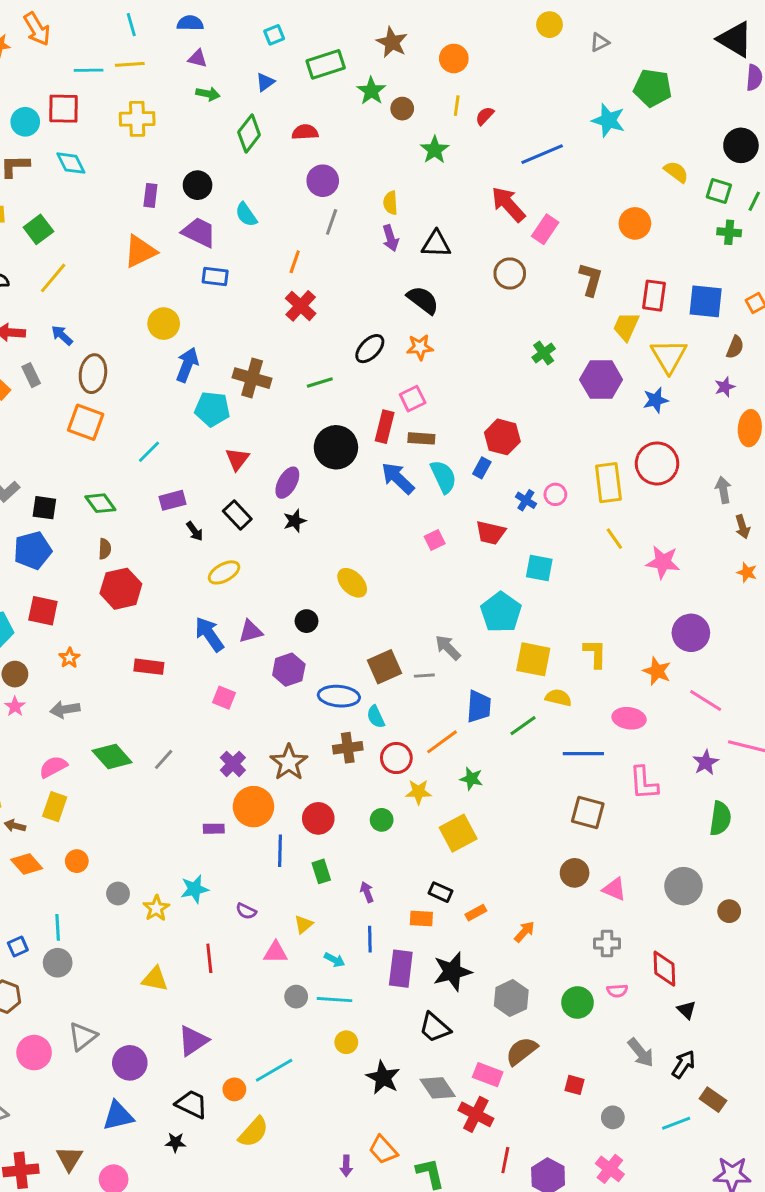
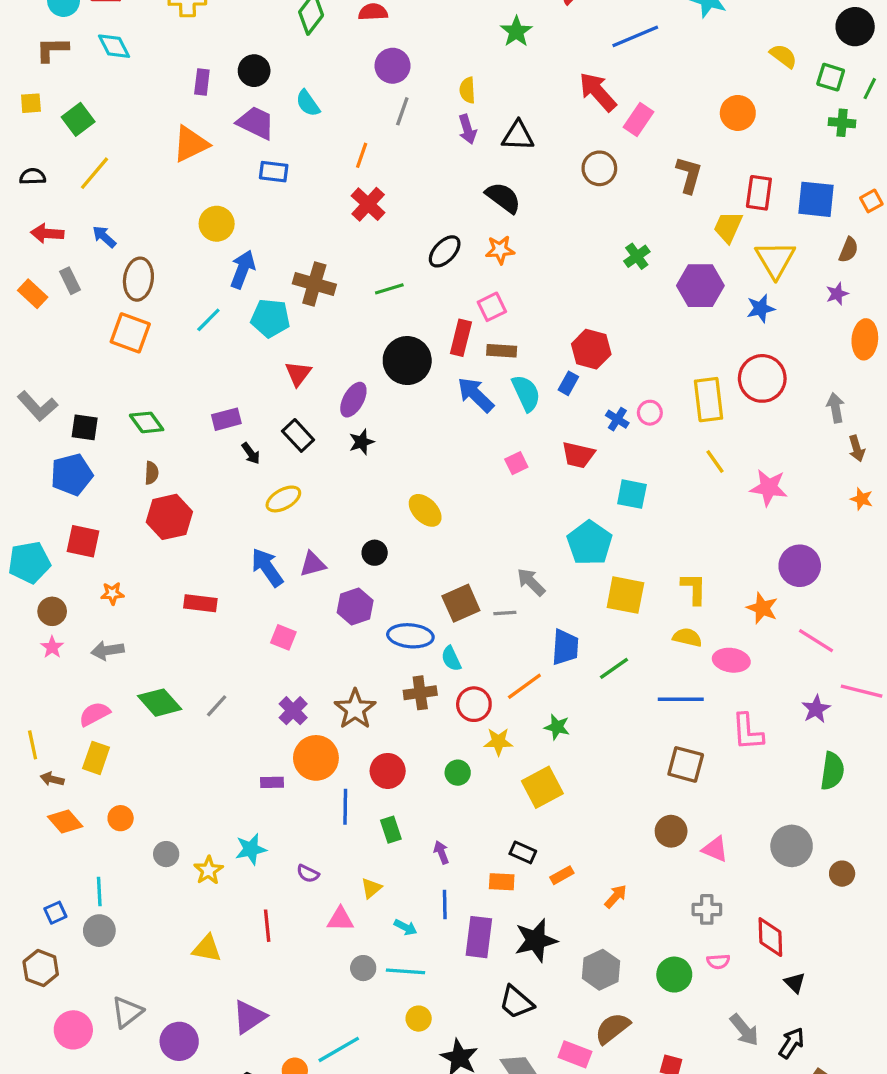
cyan line: (149, 452) -> (208, 320), moved
orange star: (69, 658) -> (112, 593), turned 30
yellow semicircle: (558, 698) -> (687, 637), moved

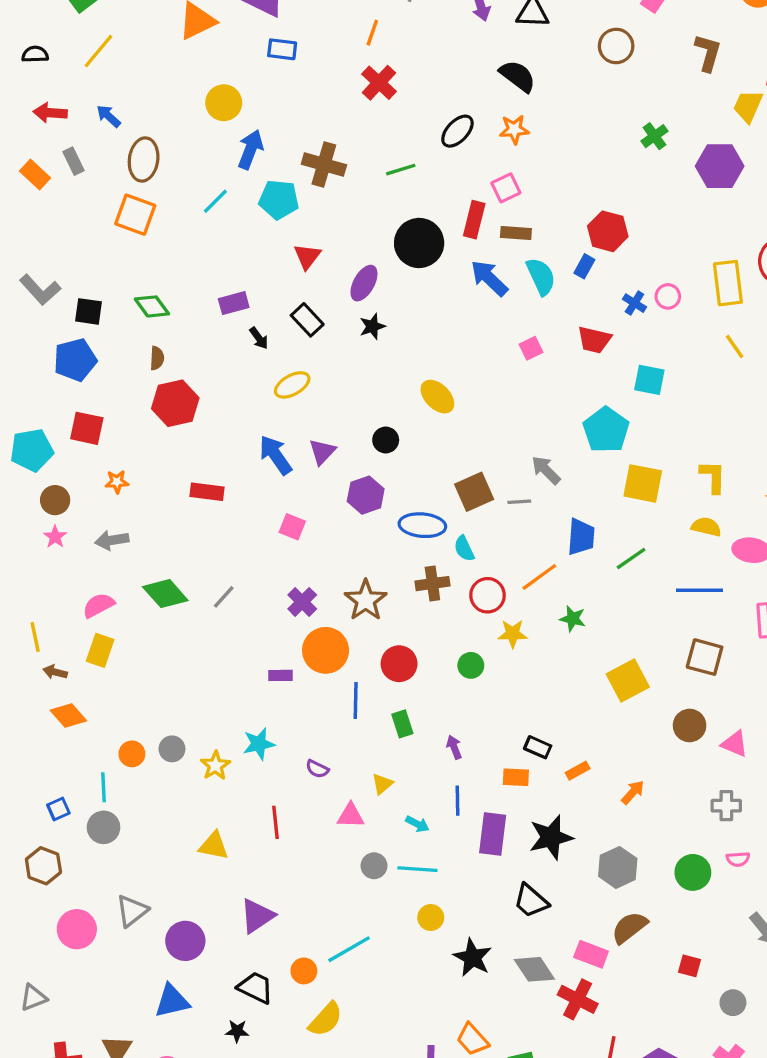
purple triangle: (313, 564) -> (322, 452), turned -32
yellow square: (542, 787) -> (628, 680), moved
orange circle: (121, 818) -> (132, 754), moved

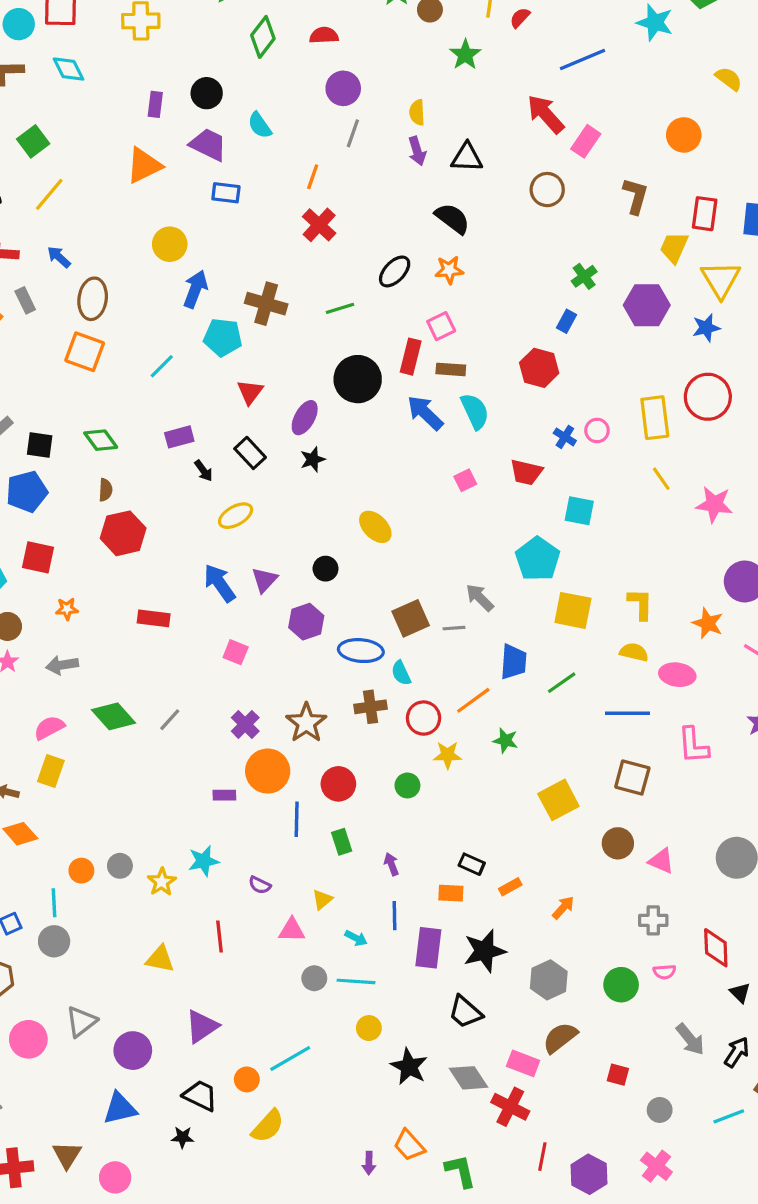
cyan line: (215, 201) -> (162, 366), moved
blue rectangle: (584, 266) -> (566, 321), moved

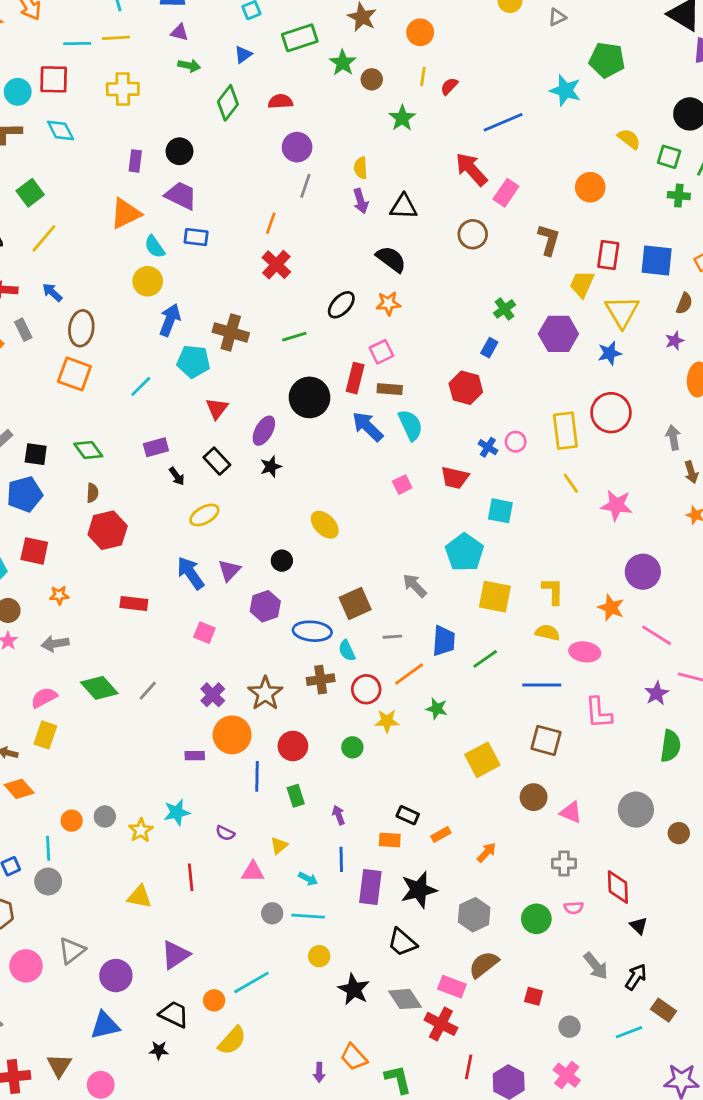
cyan semicircle: (260, 125) -> (155, 247), moved
gray line: (454, 628) -> (392, 637), moved

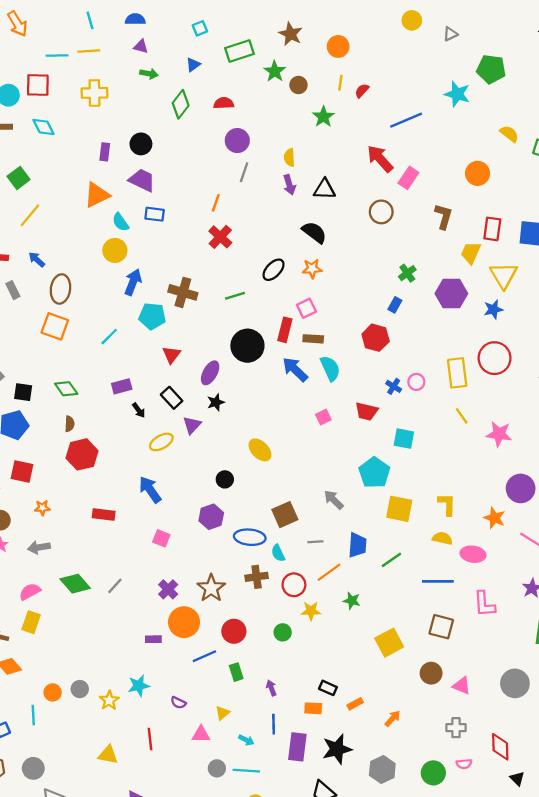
purple triangle: (229, 570) -> (192, 425), moved
blue line: (257, 776) -> (204, 656), turned 65
gray circle: (48, 881) -> (33, 768), moved

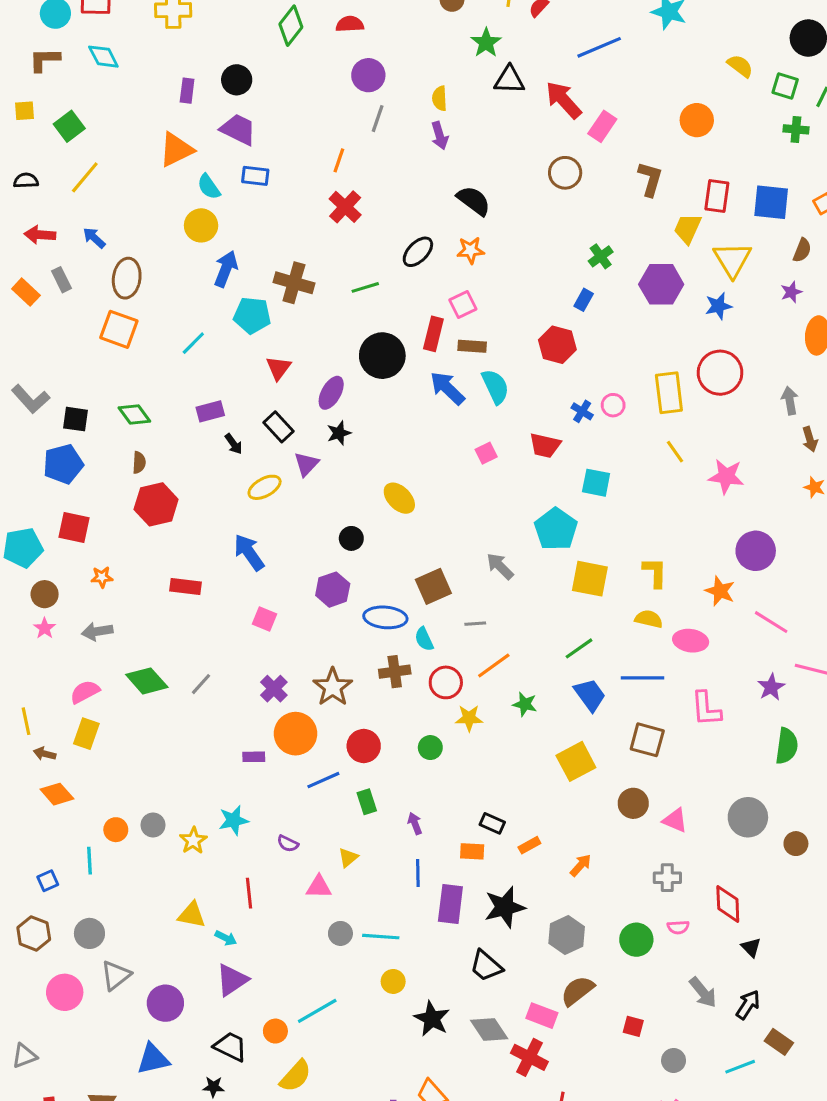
black triangle: (325, 189) -> (509, 80), moved
blue trapezoid: (357, 545) -> (590, 695), moved, turned -40
cyan arrow: (246, 740) -> (226, 938), moved

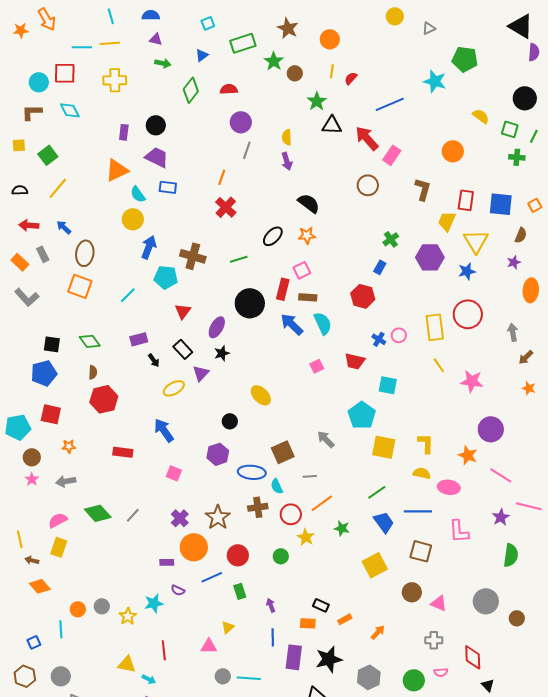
gray L-shape: (31, 399) -> (27, 297), moved
brown arrow: (810, 439) -> (526, 357), turned 63
yellow star: (469, 718) -> (306, 537), turned 30
purple semicircle: (288, 844) -> (178, 590), moved

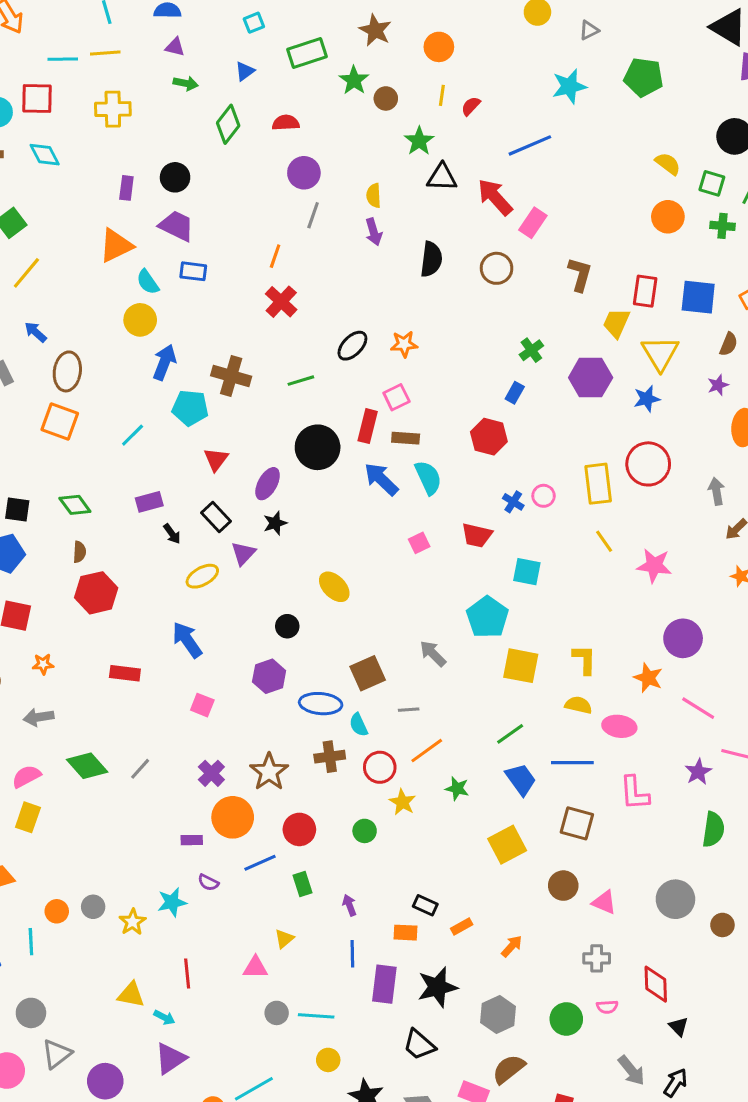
cyan star: (435, 81) -> (569, 86), moved, turned -30
orange circle: (453, 151) -> (668, 217), moved
black semicircle: (309, 203) -> (431, 259), moved, turned 60

